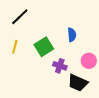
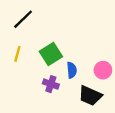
blue semicircle: (72, 35) -> (72, 70), moved
purple cross: (60, 66) -> (51, 84), moved

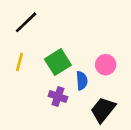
pink circle: (103, 70) -> (106, 65), moved
black trapezoid: (90, 96) -> (103, 110), turned 105

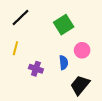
green square: (58, 62) -> (64, 25), moved
purple cross: (58, 97) -> (36, 69), moved

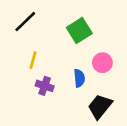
yellow line: (15, 48) -> (33, 60), moved

